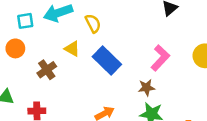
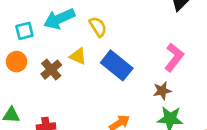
brown cross: (47, 70) -> (51, 70), moved

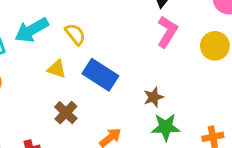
pink L-shape: (174, 57) -> (167, 32), moved
brown cross: (51, 70) -> (66, 113), moved

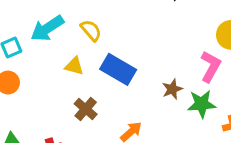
pink L-shape: (167, 32) -> (211, 67), moved
green star: (166, 127) -> (202, 104), moved

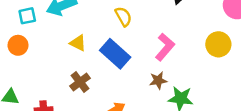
yellow semicircle: (91, 30) -> (123, 16), moved
pink L-shape: (211, 67) -> (165, 47), moved

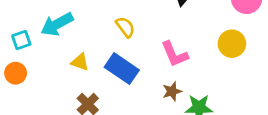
pink L-shape: (165, 47) -> (175, 54), turned 124

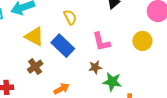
yellow triangle: (80, 62) -> (34, 36), size x1.5

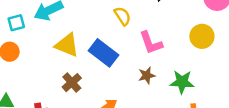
yellow semicircle: (70, 17) -> (123, 16), moved
green star: (112, 82) -> (182, 82), moved

